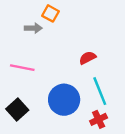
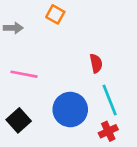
gray arrow: (33, 28) -> (13, 28), moved
red semicircle: (87, 58) -> (96, 63), turned 105

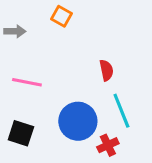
black square: (19, 120) -> (21, 133), turned -30
red cross: (108, 131) -> (108, 145), moved

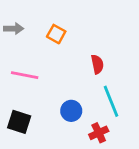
orange square: (61, 16) -> (56, 34), moved
blue circle: (78, 121) -> (71, 111), size x0.6

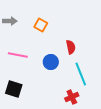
blue circle: (71, 111) -> (51, 62), moved

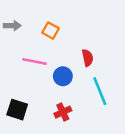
pink line: (18, 55) -> (34, 61), moved
red cross: (72, 97) -> (63, 112), moved

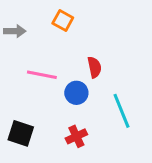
orange square: (50, 31) -> (63, 21), moved
red semicircle: (88, 58) -> (94, 67), moved

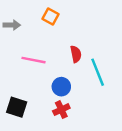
blue circle: (76, 93) -> (61, 87), moved
cyan line: (122, 111) -> (98, 72), moved

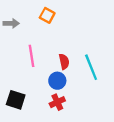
red semicircle: (76, 54) -> (64, 62), moved
pink line: (34, 60) -> (31, 56), turned 70

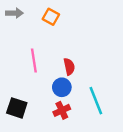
gray arrow: (11, 23) -> (14, 13), moved
cyan line: (91, 67) -> (96, 101), moved

